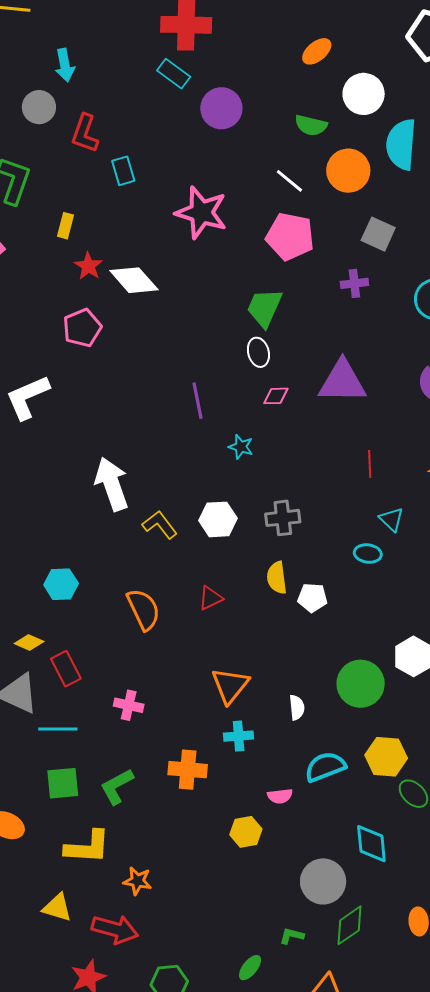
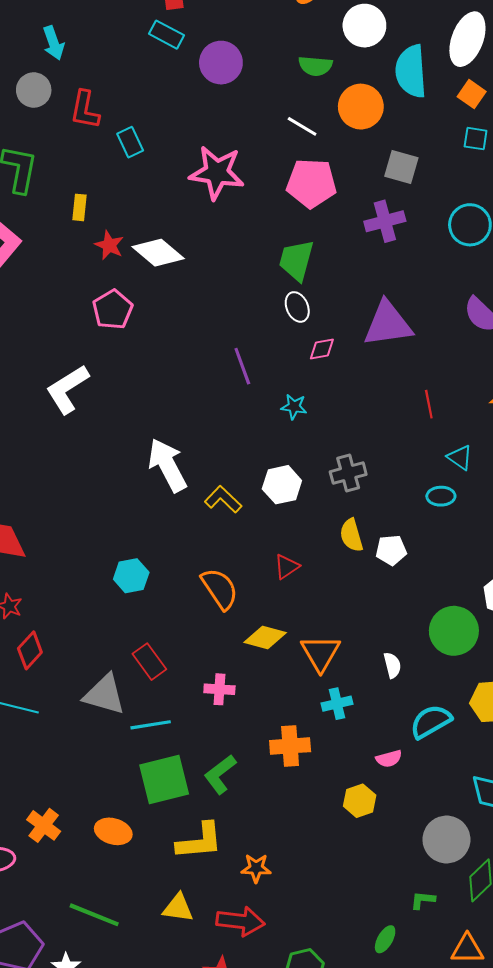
purple cross: (354, 283) -> (385, 221), size x1.4
yellow diamond: (29, 643) -> (265, 638), moved, size x1.4
green square: (63, 783) -> (164, 780), size x1.4

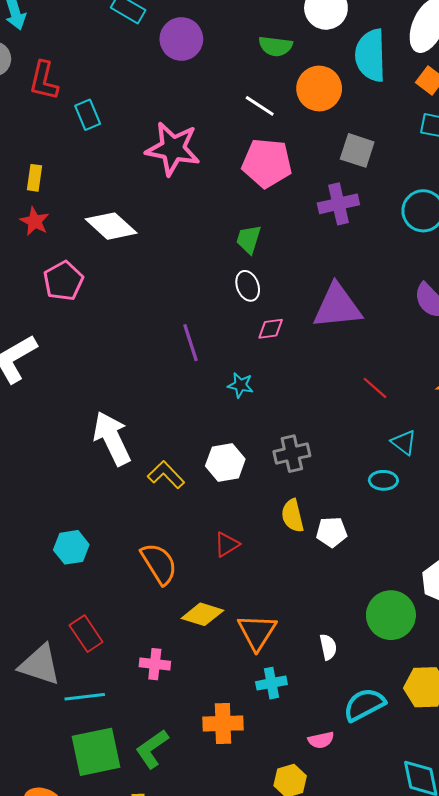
red star: (109, 245) -> (35, 221), moved
green trapezoid: (296, 260) -> (249, 239), size x0.7
red line: (429, 404) -> (375, 388), turned -40

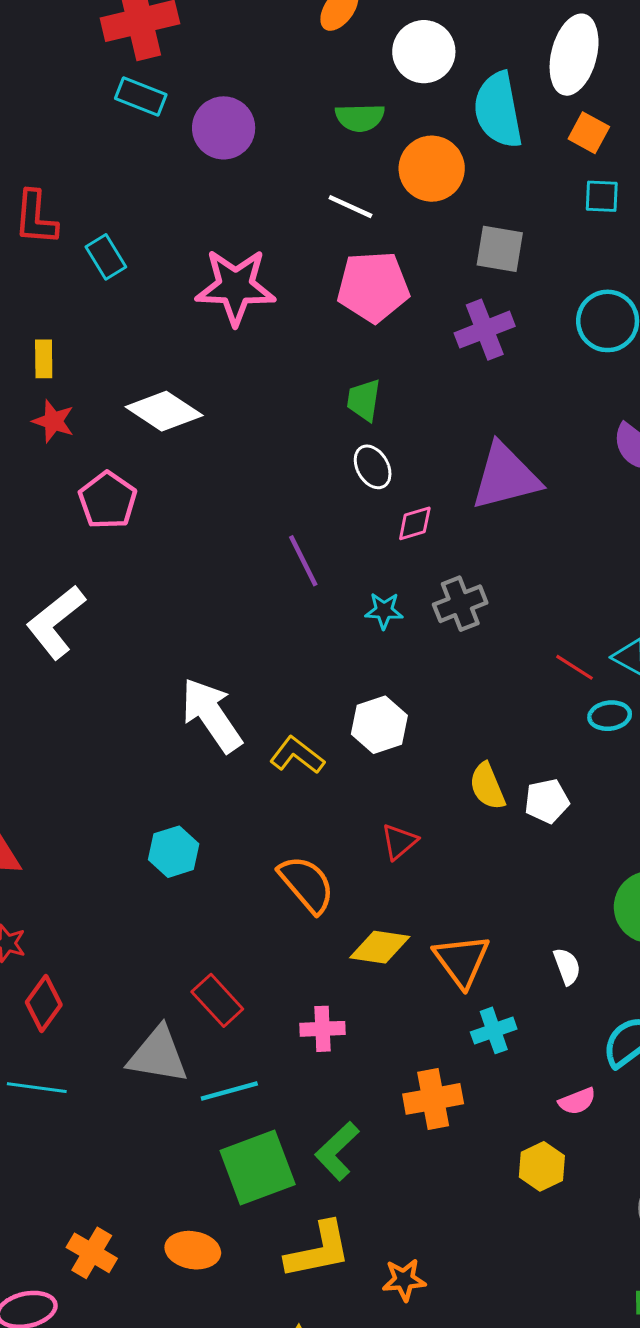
red line: (375, 388) -> (574, 667), moved
gray cross: (292, 454) -> (460, 604), moved
cyan hexagon: (71, 547) -> (174, 852), moved

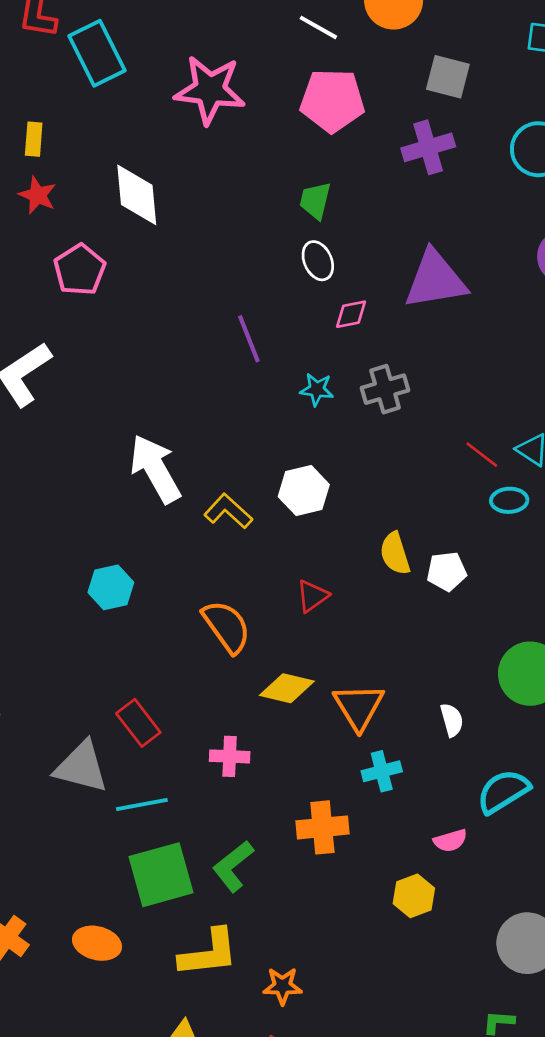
cyan rectangle: (106, 257) -> (97, 53), size x1.6
white diamond: (164, 411) -> (137, 195), turned 46

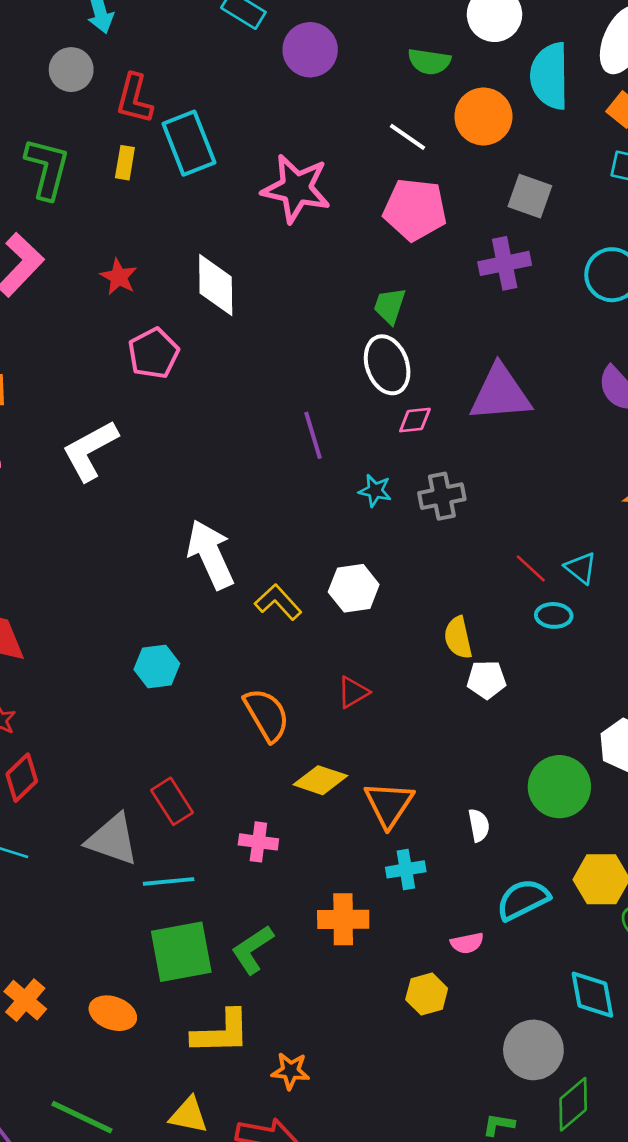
yellow rectangle: (34, 139) -> (125, 163), moved
white ellipse: (318, 261) -> (387, 365), size x1.5
yellow semicircle: (395, 554) -> (458, 638), moved

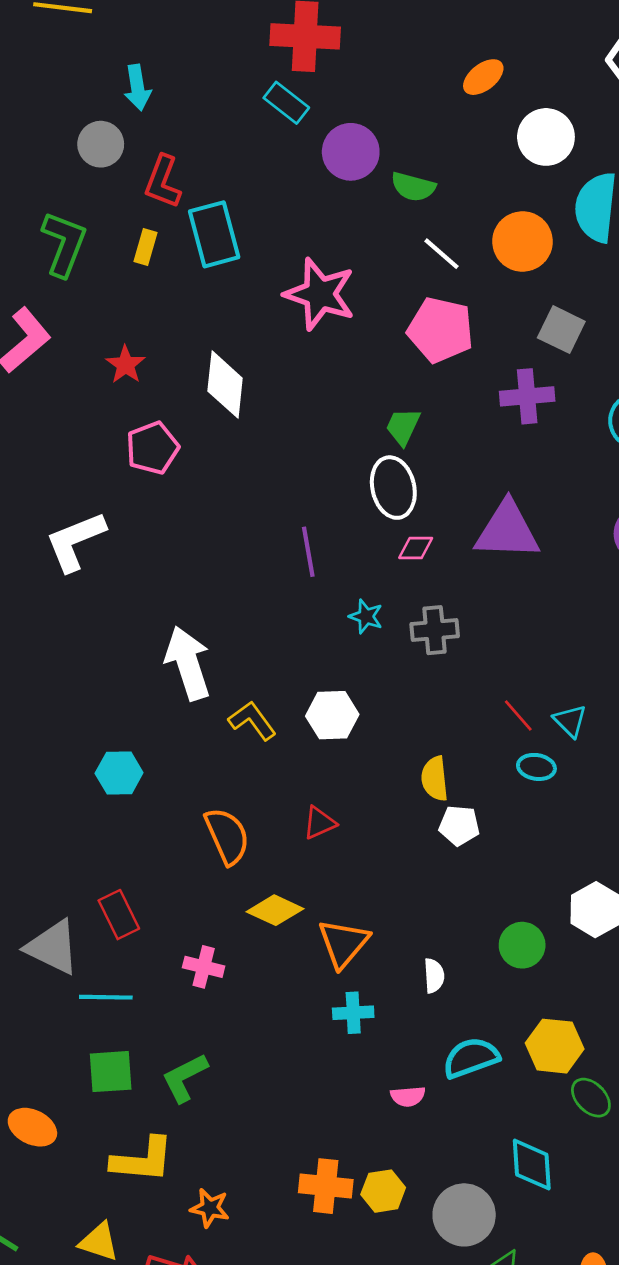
green semicircle: (429, 62) -> (413, 187), moved
green circle: (559, 787) -> (522, 945), size x0.7
orange cross: (343, 919) -> (326, 1186), moved
green square: (181, 952) -> (111, 1072), size x0.7
yellow hexagon: (427, 994) -> (383, 1191), moved

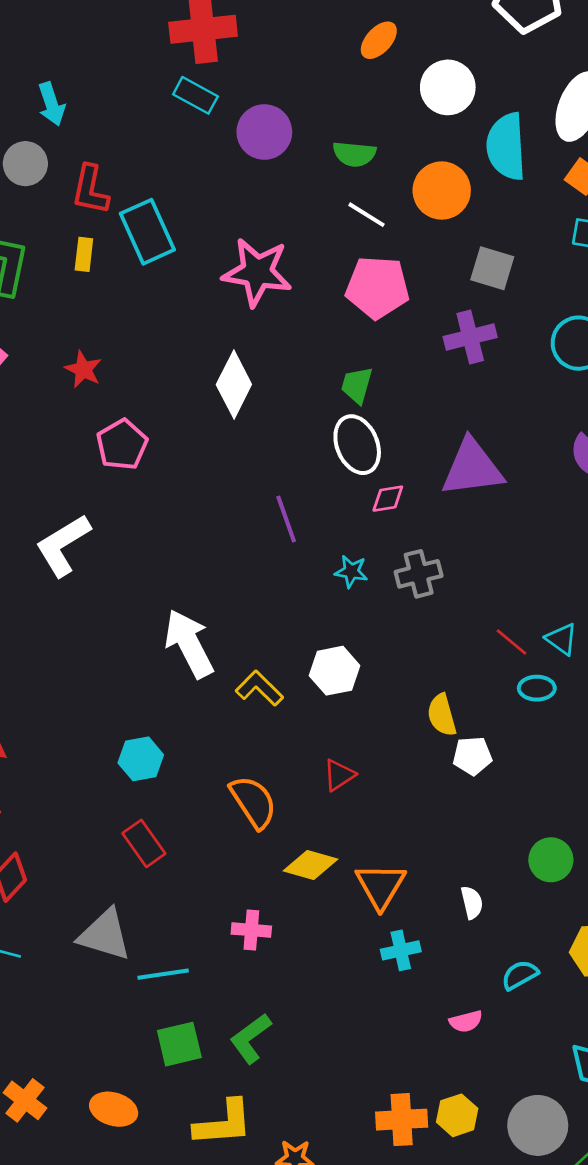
green semicircle: (413, 187) -> (354, 154), moved
white diamond: (225, 385) -> (234, 384), moved, turned 30
red rectangle: (119, 915) -> (144, 843), moved
cyan semicircle: (471, 1058) -> (520, 975), size x0.7

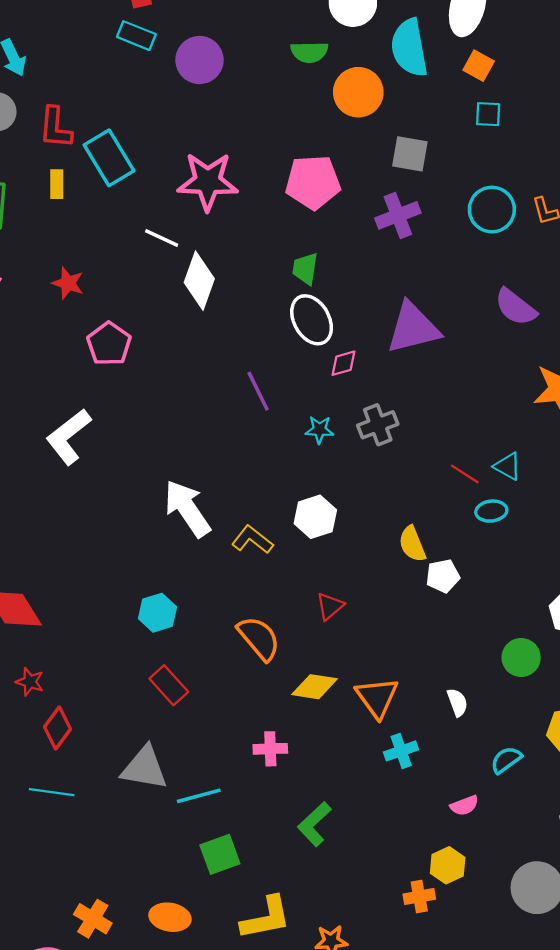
green semicircle: (354, 154) -> (309, 52), moved
white line: (367, 215) -> (162, 238), moved
green L-shape: (251, 1038) -> (314, 824), moved
yellow hexagon: (457, 1115) -> (448, 865), moved
orange cross: (402, 1120) -> (419, 897), size x0.7

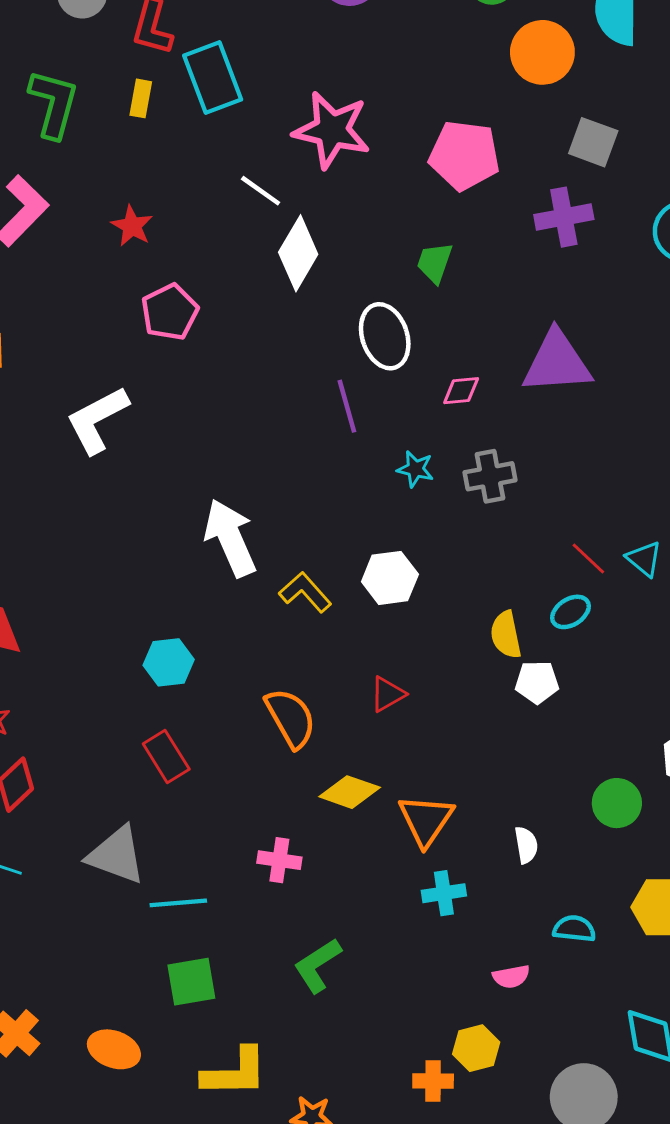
white ellipse: (312, 320) -> (385, 336), moved
cyan ellipse: (491, 511) -> (570, 612), moved, turned -36
cyan semicircle: (506, 760) -> (574, 929), turned 32

